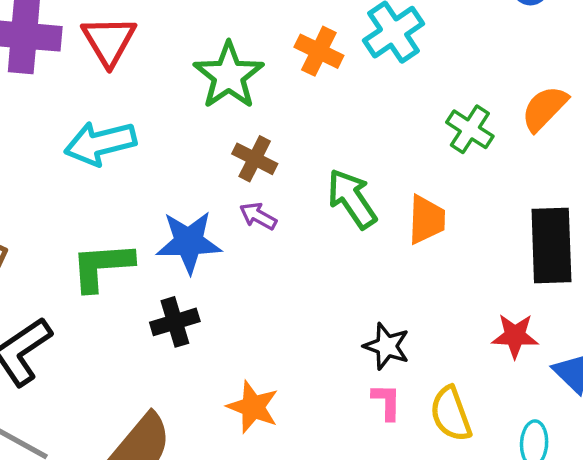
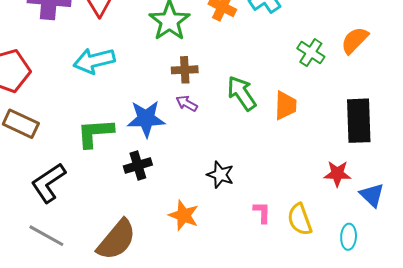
brown cross: (255, 159) -> (185, 70), turned -30
black star: (387, 346) -> (220, 175), moved

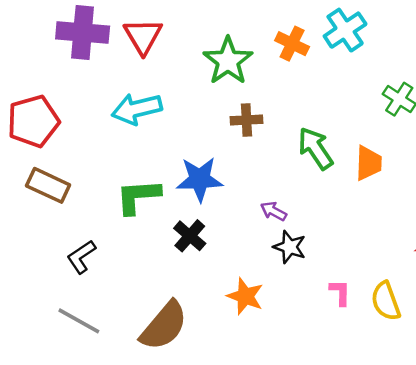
purple arrow: (187, 103) -> (274, 211), moved
black cross: (138, 165) -> (190, 236), turned -32
black L-shape: (48, 183) -> (81, 257), size x0.7

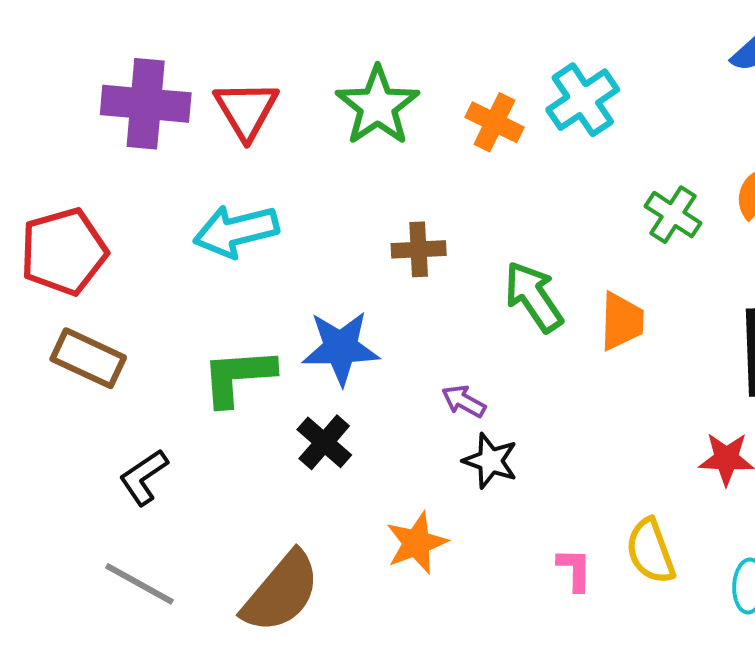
green star: (228, 61) -> (378, 106), moved
pink L-shape: (340, 293) -> (575, 570), moved
orange star: (245, 296) -> (417, 543), turned 30

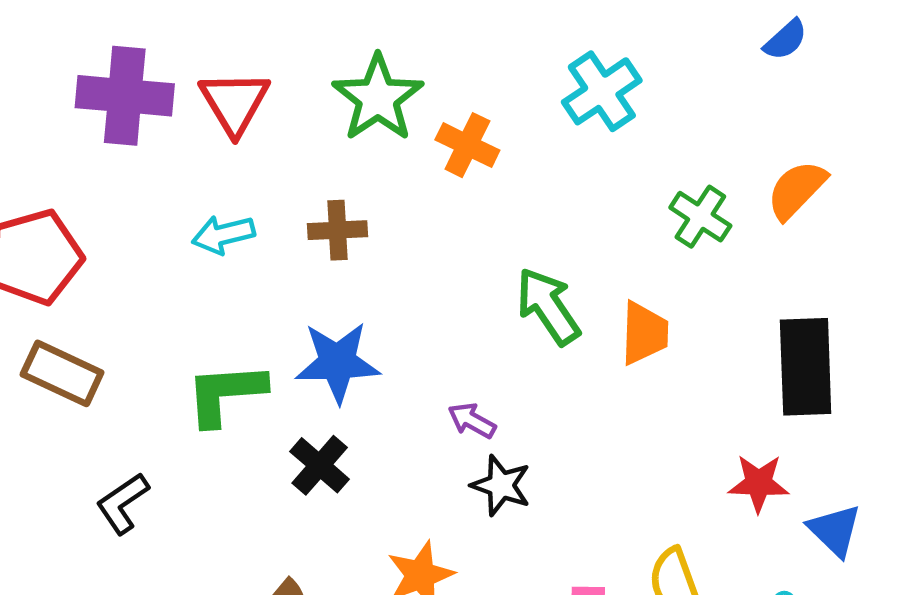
orange cross: (494, 122) -> (467, 145), moved
cyan arrow: (236, 231) -> (223, 235), size x0.7
brown cross: (419, 249) -> (338, 230), moved

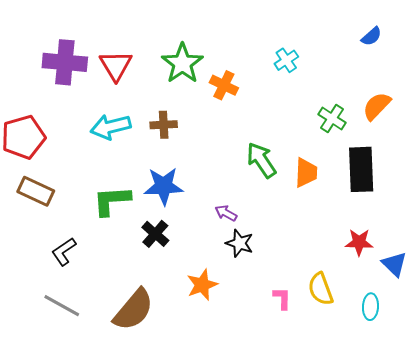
cyan cross: (602, 91) -> (286, 60), size x0.7
cyan arrow: (223, 235) -> (111, 127), size x1.4
black rectangle: (806, 367) -> (361, 169), moved

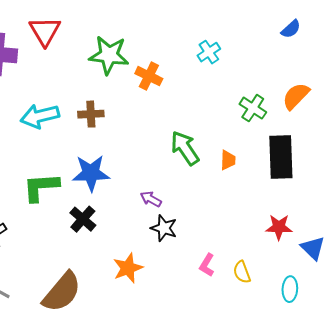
green star: (182, 63) -> (109, 55), turned -30
red triangle: (116, 65) -> (45, 31), moved
orange trapezoid: (306, 173) -> (228, 160), size x0.7
yellow semicircle: (321, 289) -> (242, 272), size x0.7
pink L-shape: (282, 298) -> (207, 265), moved, turned -150

